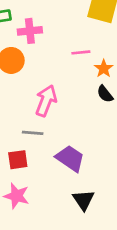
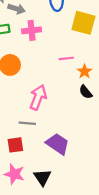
pink cross: (30, 31) -> (32, 30), moved
black triangle: (84, 200) -> (42, 177), moved

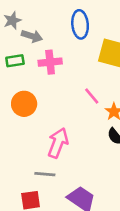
pink line: (66, 58) -> (92, 96), turned 56

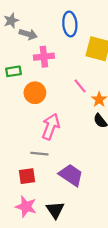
green rectangle: (15, 61) -> (13, 71), moved
orange circle: (24, 104) -> (35, 93), moved

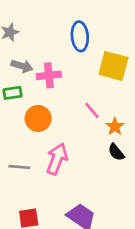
gray arrow: (28, 34) -> (22, 66), moved
gray line: (39, 154) -> (19, 167), moved

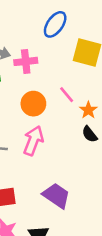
blue ellipse: (80, 36) -> (55, 24), turned 40
orange circle: (38, 118) -> (33, 104), moved

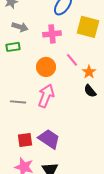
pink cross: (26, 61) -> (52, 34), moved
purple trapezoid: (56, 196) -> (49, 139), moved

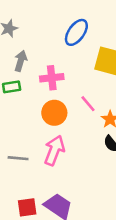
gray arrow: (20, 27) -> (21, 61), turned -91
pink cross: (52, 34) -> (52, 78), moved

